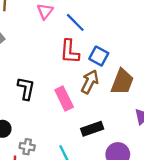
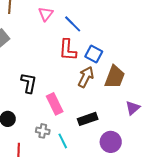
pink rectangle: (64, 99) -> (55, 104), moved
gray cross: (27, 147) -> (43, 131), moved

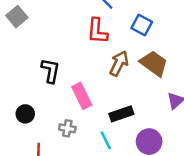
blue square: (94, 54) -> (142, 25), moved
brown trapezoid: (115, 77) -> (154, 63), turned -75
cyan line: (63, 141) -> (106, 140), moved

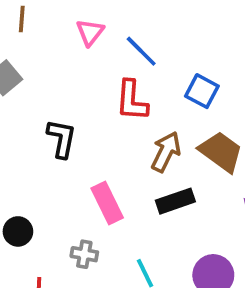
black L-shape: (50, 71) -> (62, 138), moved
black rectangle: (121, 114) -> (175, 201), moved

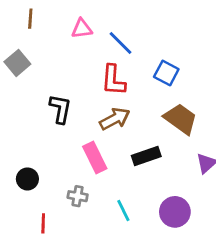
pink triangle: (90, 32) -> (82, 29), turned 45
brown arrow: (166, 152) -> (115, 119), moved, turned 36

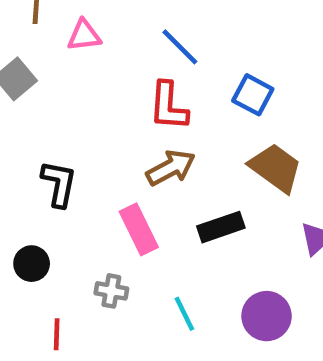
pink triangle: (82, 29) -> (84, 35), moved
black L-shape: (60, 109) -> (59, 184), moved

